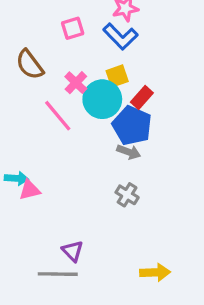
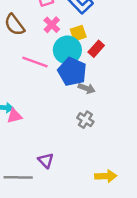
pink cross: (76, 83) -> (52, 25), moved
pink line: (58, 116) -> (35, 62), turned -30
blue pentagon: (132, 126) -> (72, 72), moved
gray line: (58, 274) -> (18, 177), moved

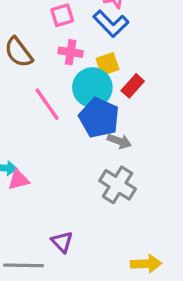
pink cross: (52, 25) -> (71, 52), turned -35
pink line: (35, 62) -> (47, 104), turned 35
gray cross: (85, 120) -> (118, 185), size x1.5

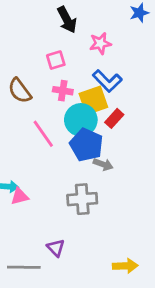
blue L-shape: (111, 24) -> (107, 81), moved
yellow square: (107, 64) -> (93, 100), size x1.5
gray cross: (118, 185) -> (82, 199), moved, turned -36

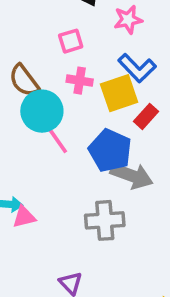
cyan circle: (81, 120) -> (42, 111), moved
gray arrow: (103, 164) -> (132, 176), size x1.6

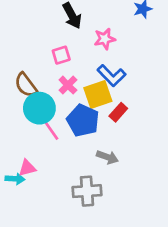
pink cross: (80, 81) -> (68, 85), turned 36
blue pentagon: (110, 150) -> (83, 120), moved
gray arrow: (132, 176) -> (107, 157), size x0.7
pink triangle: (24, 217) -> (27, 168), moved

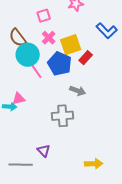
blue L-shape: (111, 76) -> (107, 31), moved

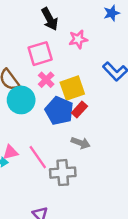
pink square: (44, 16) -> (40, 54), size x1.5
red rectangle: (86, 58) -> (79, 110), moved
pink line: (35, 69) -> (38, 157), moved

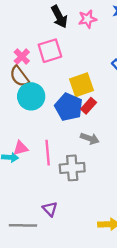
pink star: (78, 39) -> (87, 19), moved
pink cross: (46, 80) -> (22, 57), moved
pink line: (38, 157) -> (48, 153), turned 30

